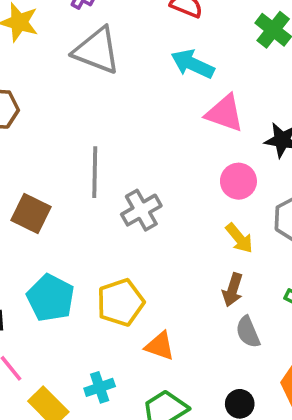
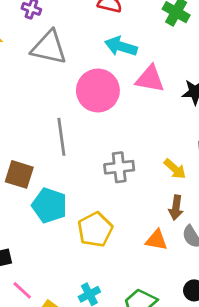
pink circle: (238, 181) -> (98, 90), moved, size x1.6
gray cross: (141, 210) -> (119, 167), moved, turned 32
cyan pentagon: (51, 298) -> (49, 205), moved
orange triangle: (160, 346) -> (156, 240), moved

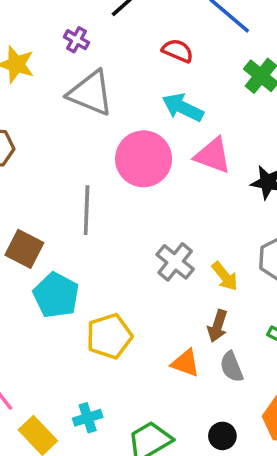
gray cross: (119, 167) -> (175, 262), moved, turned 36

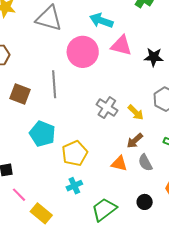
brown square: (24, 249) -> (20, 94), moved
brown arrow: (217, 326) -> (135, 141), turned 36
cyan cross: (88, 418) -> (74, 186), moved

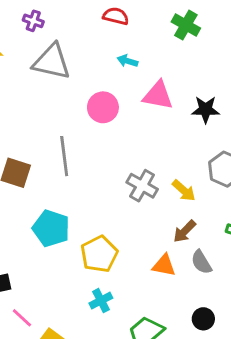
cyan arrow: (101, 21) -> (127, 61), size x0.6
pink circle: (83, 52) -> (103, 107), size x0.7

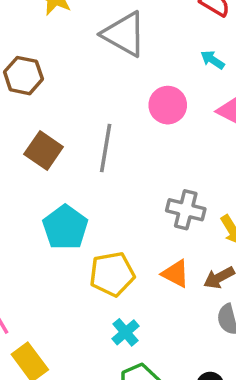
gray cross: (142, 186) -> (186, 210), turned -32
orange triangle: (164, 265) -> (176, 274), moved
cyan cross: (101, 301) -> (125, 332), moved, turned -30

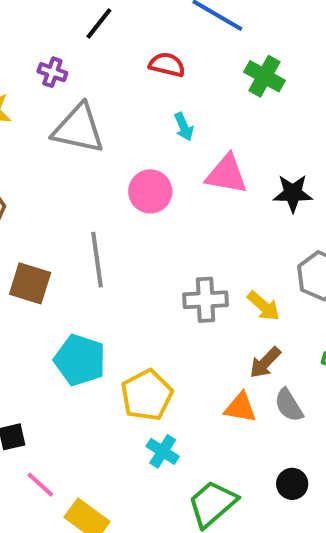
cyan arrow: (213, 60) -> (184, 127), turned -130
orange triangle: (176, 274) -> (240, 407), moved
cyan cross: (125, 332) -> (163, 451), moved

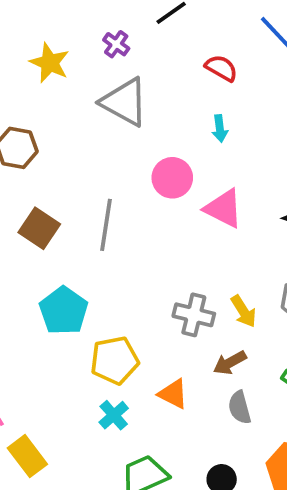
pink triangle: (227, 174) -> (224, 209), moved
gray cross: (206, 300) -> (194, 315), moved
orange triangle: (240, 407) -> (173, 394), moved

